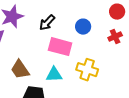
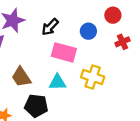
red circle: (117, 12) -> (113, 15), moved

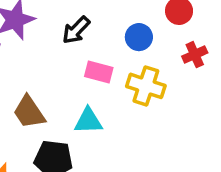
pink rectangle: (64, 52) -> (99, 72), size x0.7
yellow cross: (93, 77) -> (146, 86), moved

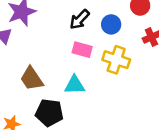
black arrow: (76, 30) -> (80, 19), moved

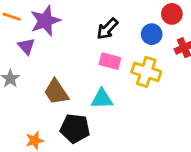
blue circle: (111, 24) -> (152, 34), moved

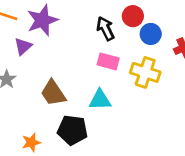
red circle: (172, 14) -> (133, 16), moved
black arrow: (107, 29) -> (105, 28), turned 110
purple triangle: (26, 46) -> (23, 46), turned 30

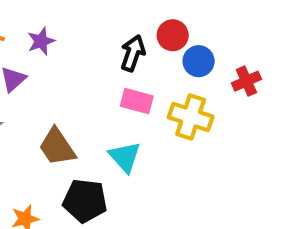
purple star: (42, 20) -> (41, 41), size x0.6
black arrow: (105, 28) -> (133, 53), turned 45
cyan triangle: (100, 100) -> (125, 157), turned 50

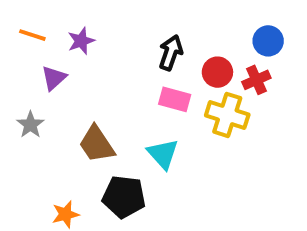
red circle: (173, 35) -> (217, 72), moved
blue circle: (199, 61) -> (268, 41), moved
red cross: (246, 81) -> (256, 80), moved

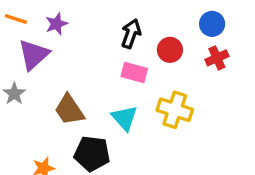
purple triangle: (54, 78) -> (34, 55), size x1.5
red cross: (256, 80) -> (217, 58), moved
yellow cross: (227, 115) -> (175, 110), moved

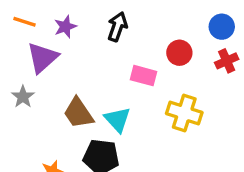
black arrow: (131, 34) -> (117, 27), moved
cyan triangle: (125, 118) -> (117, 120), moved

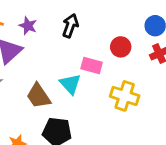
purple star: (65, 27) -> (28, 26), turned -30
cyan triangle: (117, 120) -> (70, 84), moved

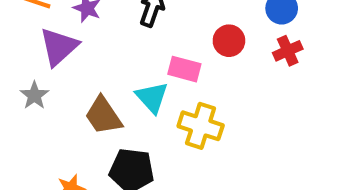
yellow cross: (125, 96) -> (201, 126), moved

